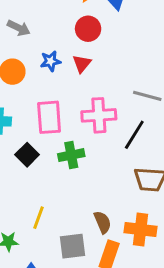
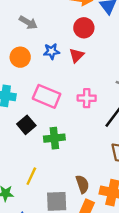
pink cross: (99, 115) -> (87, 98), size x0.7
pink rectangle: (49, 117) -> (47, 96), turned -68
green cross: (71, 155) -> (54, 138), moved

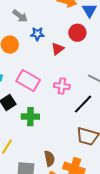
red circle: (84, 28) -> (77, 33), moved
blue star: (52, 51) -> (37, 34), moved

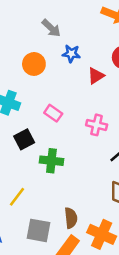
pink rectangle: (28, 80) -> (53, 113), size x0.6

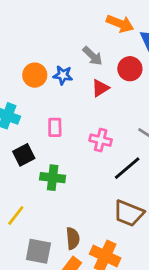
gray arrow: (51, 28) -> (93, 56), moved
blue star: (71, 54) -> (63, 75), moved
pink rectangle: (53, 113) -> (55, 127), turned 54

